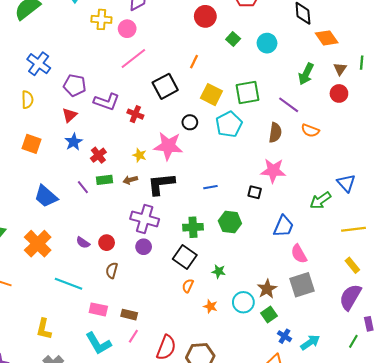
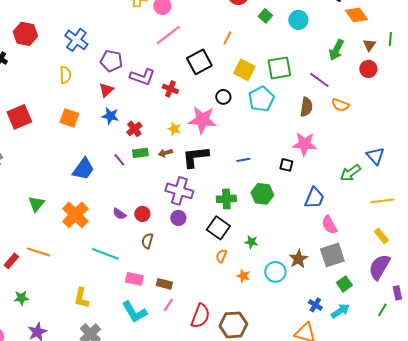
blue star: (74, 142) -> (110, 116), turned -30
blue trapezoid: (46, 196) -> (83, 169), turned -95
green square: (269, 315) -> (344, 284), moved

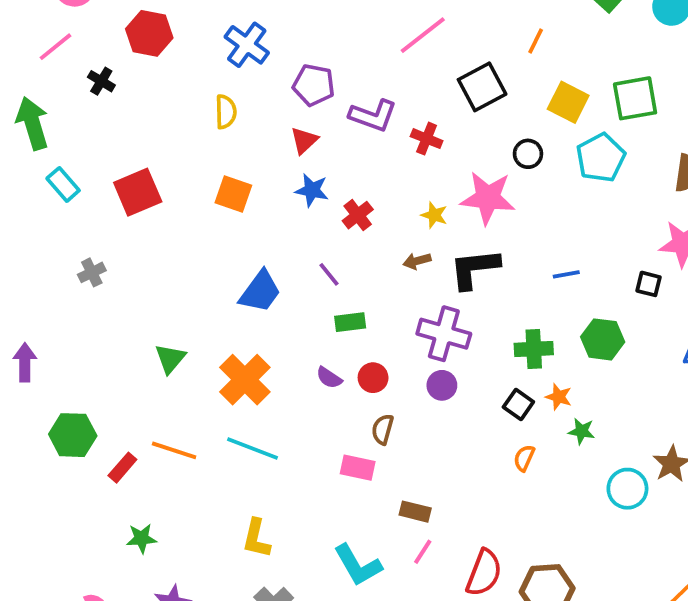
green rectangle: (140, 153) -> (350, 322), moved
black square: (218, 228) -> (518, 404), size x0.7
cyan line: (105, 254) -> (252, 448), moved
orange star: (243, 276) -> (559, 397), moved
pink rectangle: (134, 279) -> (358, 468), moved

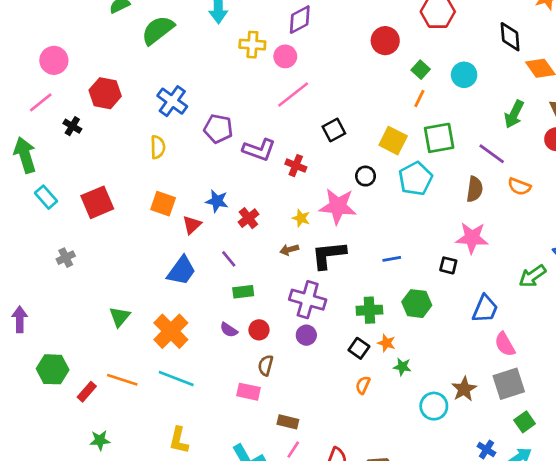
orange line: (536, 41) -> (419, 98), moved
black square: (482, 87) -> (334, 130), size x0.7
red triangle: (304, 140) -> (192, 225), moved

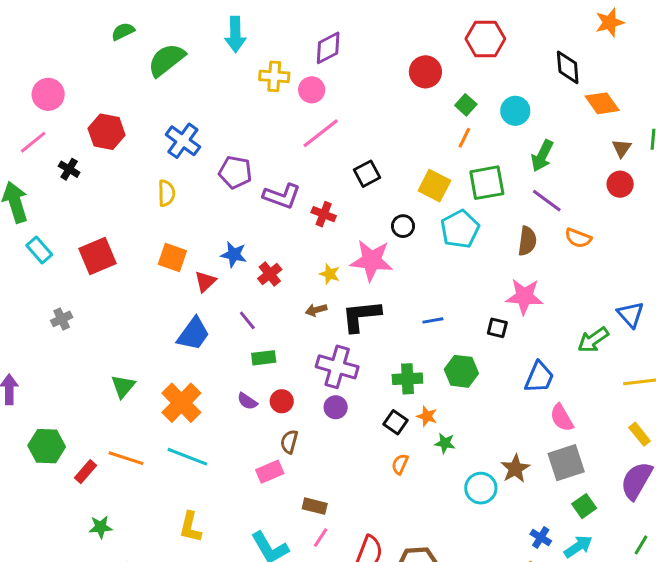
green arrow: (514, 114) -> (542, 156), moved
pink rectangle: (248, 392) -> (270, 472), turned -35

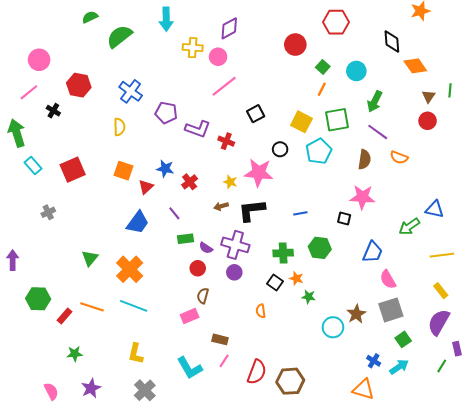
blue triangle: (631, 314) -> (435, 209), turned -36
purple semicircle: (247, 401) -> (206, 248), moved
orange semicircle: (400, 464) -> (261, 311), moved, turned -32

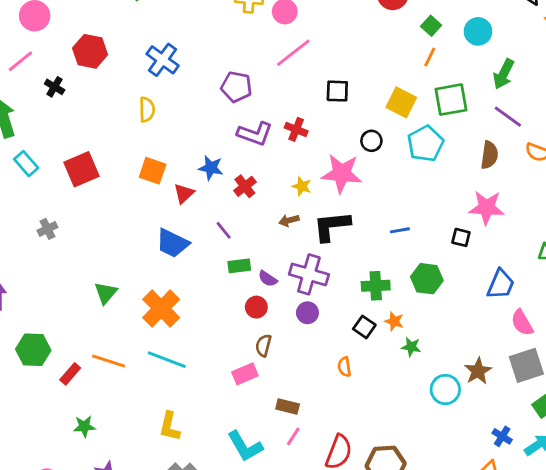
purple pentagon: (166, 113) -> (236, 87), moved
black square: (256, 114) -> (337, 91), turned 30
purple L-shape: (198, 129) -> (255, 134), moved
blue trapezoid: (138, 222) -> (172, 243), turned 80

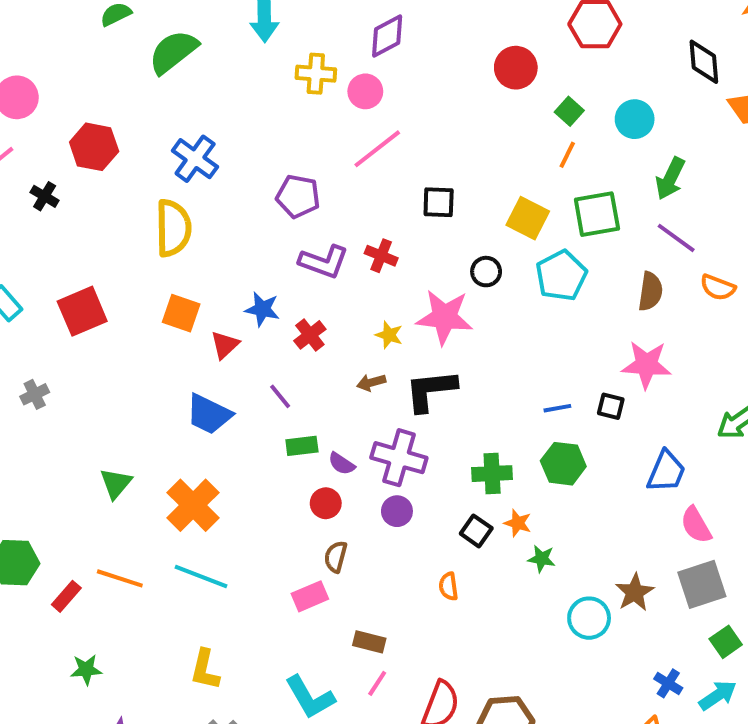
yellow semicircle: (147, 110) -> (173, 228), size x1.6
blue line: (400, 230) -> (557, 408), moved

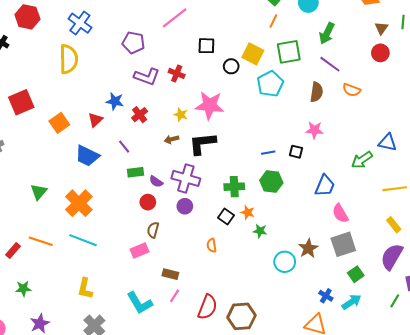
black circle: (486, 272) -> (231, 66), moved
orange square: (181, 313) -> (59, 123), moved, turned 36
pink star: (646, 365) -> (315, 130), size x0.7

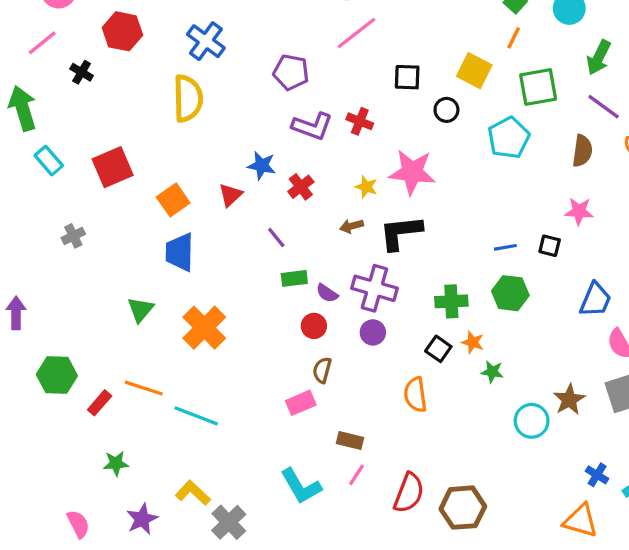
yellow square: (253, 54) -> (474, 71), moved
blue trapezoid: (87, 156) -> (180, 252), moved, turned 65
cyan line: (83, 240) -> (196, 416), moved
orange semicircle: (212, 245) -> (415, 395), size x1.5
yellow L-shape: (85, 289) -> (193, 493), moved, turned 120

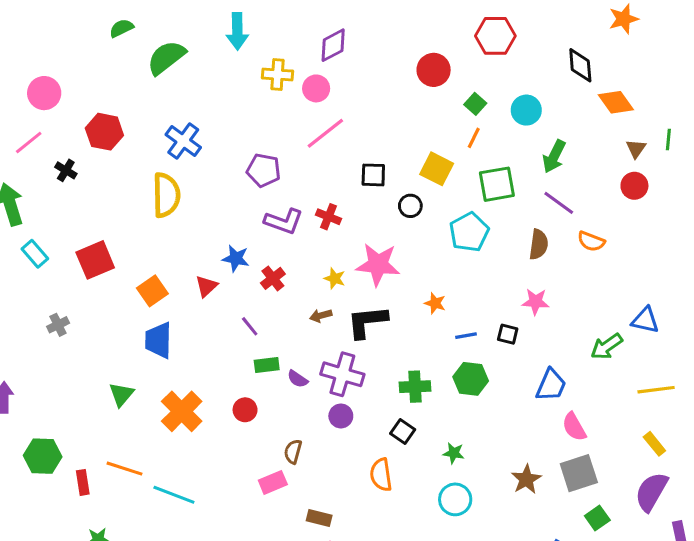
red circle: (314, 326) -> (245, 410), moved
orange star: (473, 342) -> (435, 303), moved
red rectangle: (100, 403) -> (83, 482), turned -50
cyan circle: (532, 421) -> (455, 499), moved

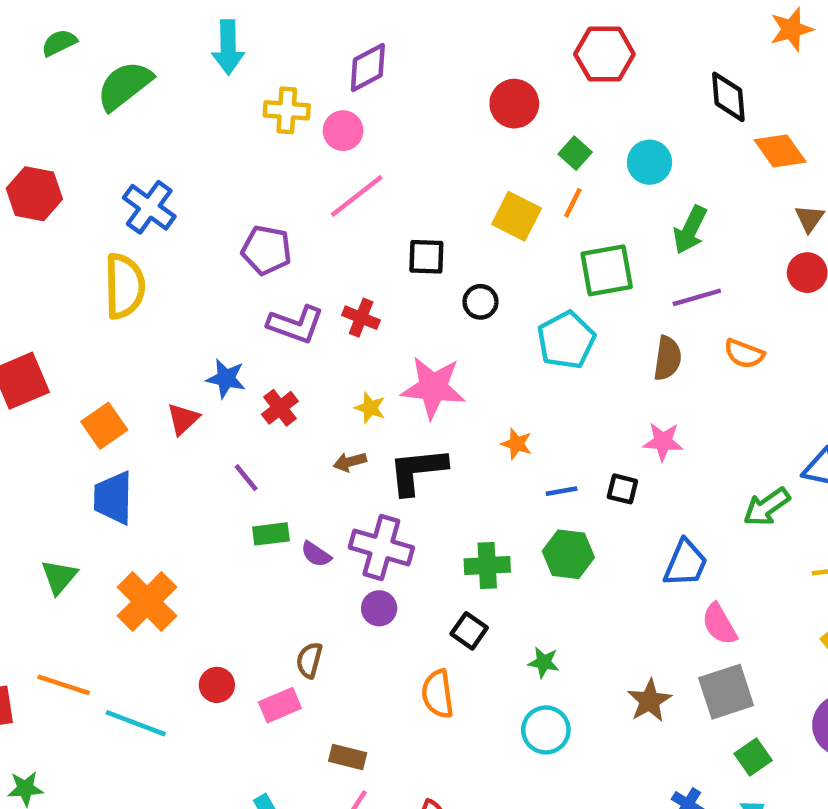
yellow square: (437, 169) -> (517, 216), moved
purple line: (559, 203) -> (697, 297), turned -52
red circle: (245, 410) -> (217, 685), moved

